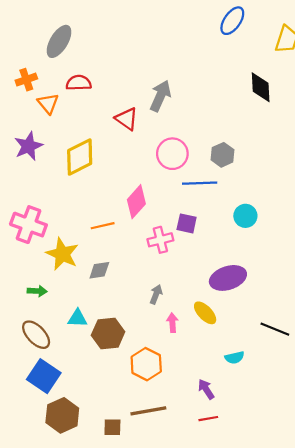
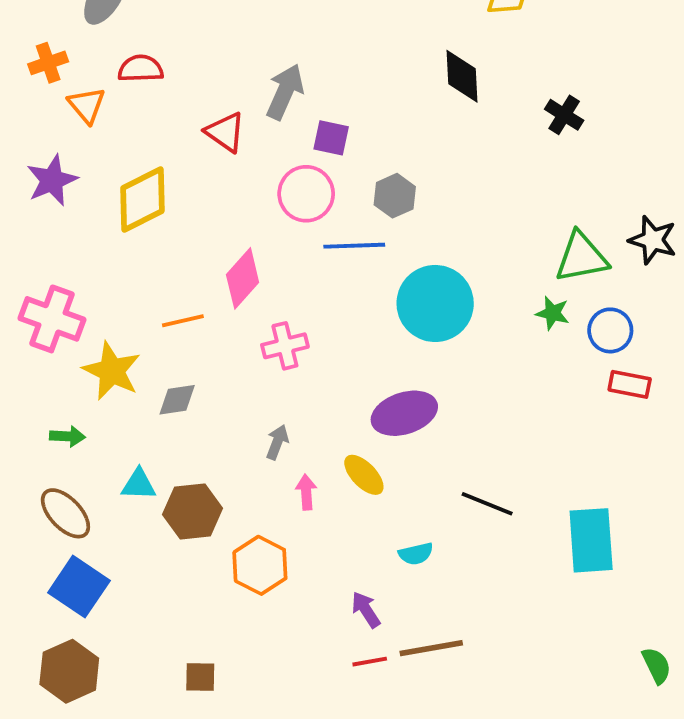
cyan circle: (245, 216) -> (435, 303), size x1.8
purple square: (187, 223) -> (331, 138), moved
brown line: (148, 411) -> (431, 648), moved
brown hexagon: (62, 415) -> (69, 671), moved

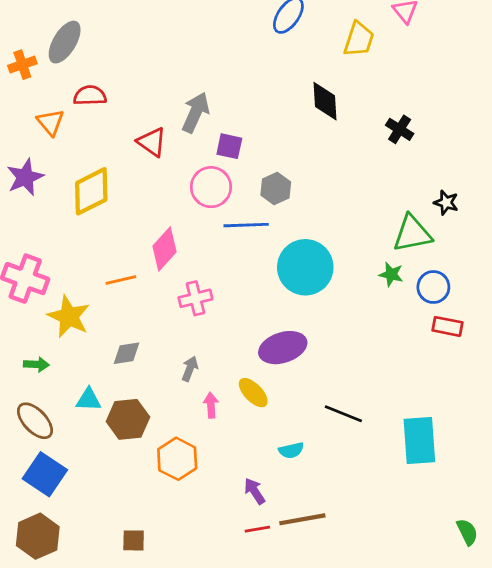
orange cross: (48, 63) -> (22, 65), moved
black star: (653, 240) -> (446, 203), moved, size x0.7
gray diamond: (177, 400) -> (127, 353), moved

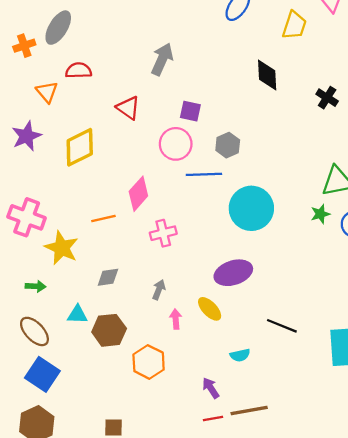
gray arrow: (195, 112) -> (162, 59), moved
green star: (391, 274) -> (320, 214), turned -30

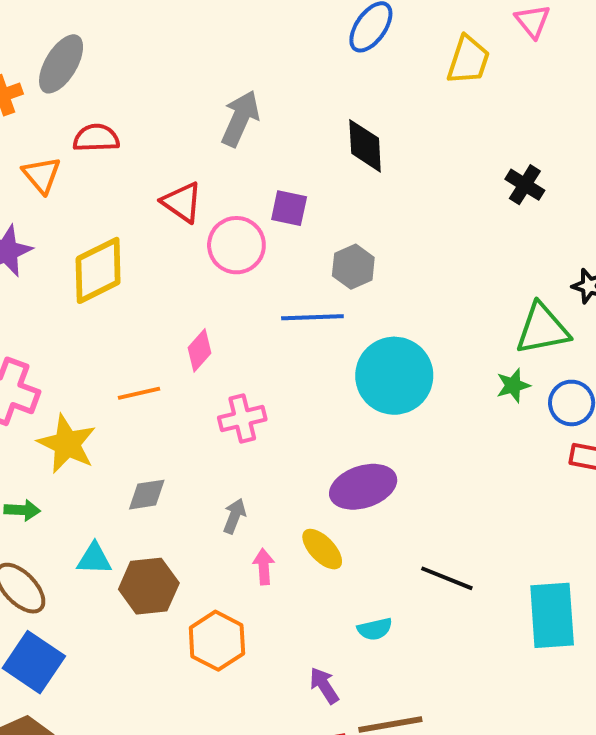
black diamond: (267, 75) -> (365, 146), moved
pink circle: (176, 144) -> (236, 245), moved
pink diamond: (138, 194) -> (199, 350), size x0.7

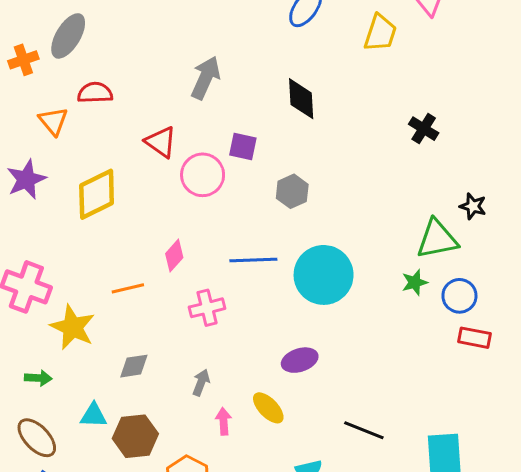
blue line: (312, 317) -> (253, 260), moved
purple ellipse: (363, 487) -> (300, 360), size x0.7

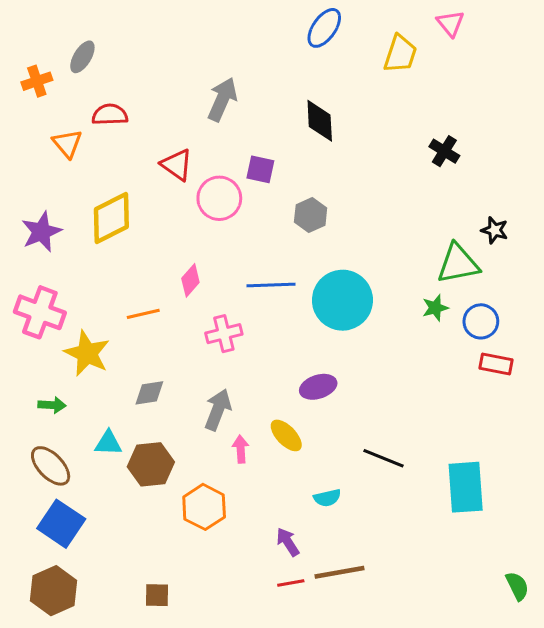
gray ellipse: (68, 36) -> (82, 57), size x0.7
purple star: (26, 179) -> (41, 232), moved
gray arrow: (201, 382) -> (218, 410), size x1.5

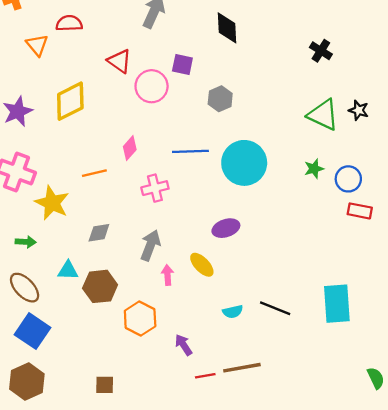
green triangle: (458, 264) -> (323, 115), moved, turned 36
black line: (384, 458) -> (275, 308), moved
purple arrow: (288, 542) -> (184, 345), moved

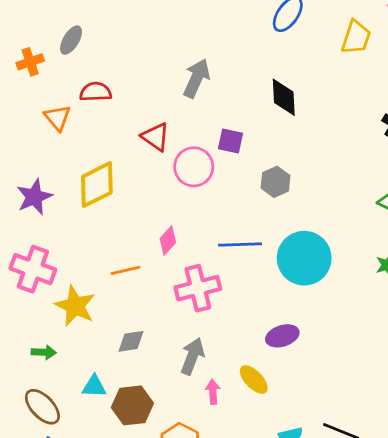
pink cross: (155, 188) -> (198, 288), size x1.4

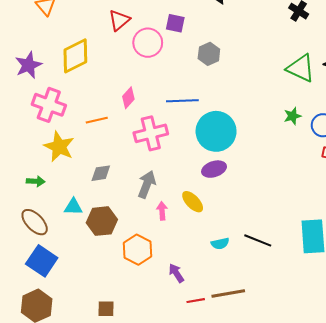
red triangle: (156, 137) -> (119, 20), turned 45
cyan circle: (304, 258) -> (216, 131), moved
pink cross: (33, 269) -> (49, 105), moved

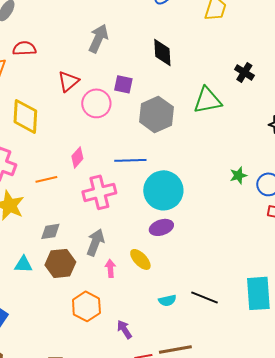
gray hexagon: (209, 54) -> (156, 114), size x1.6
yellow diamond: (75, 56) -> (25, 116), turned -60
green triangle: (301, 68) -> (207, 100), moved, turned -36
brown hexagon: (102, 221) -> (60, 263), moved

